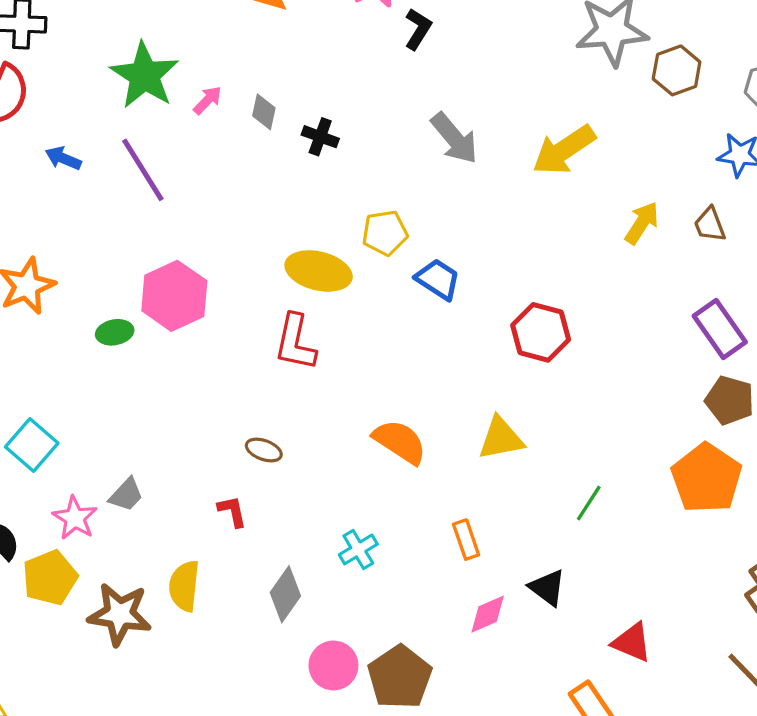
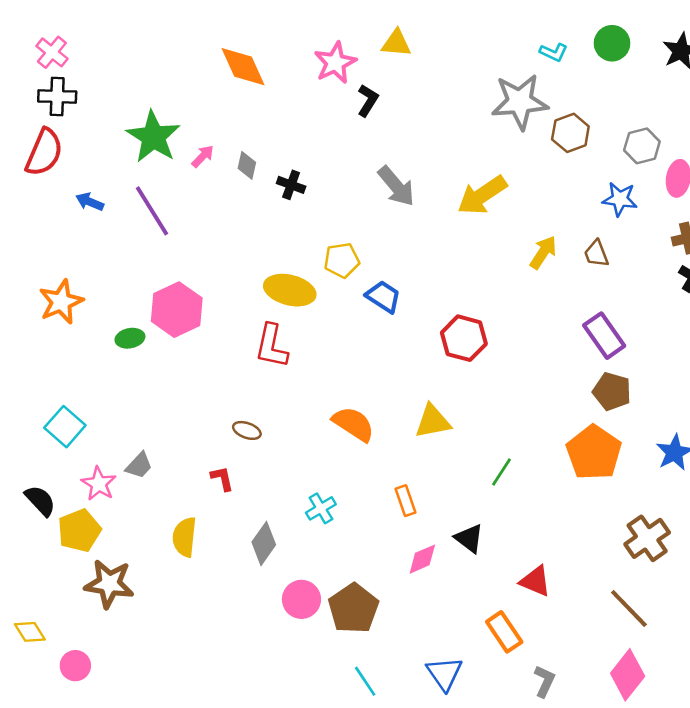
brown star: (120, 614) -> (109, 584), moved

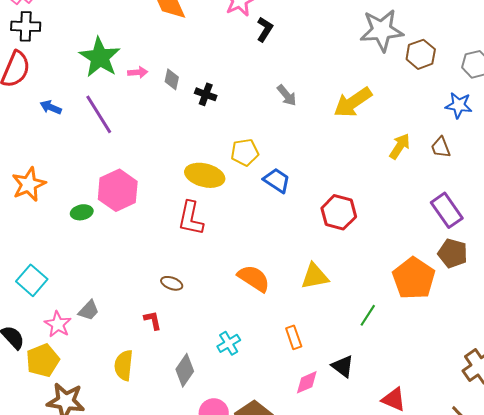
pink arrow: (203, 156) -> (138, 72), turned 42
gray arrow: (396, 186) -> (287, 95), size x0.7
orange pentagon: (594, 453) -> (414, 278), moved

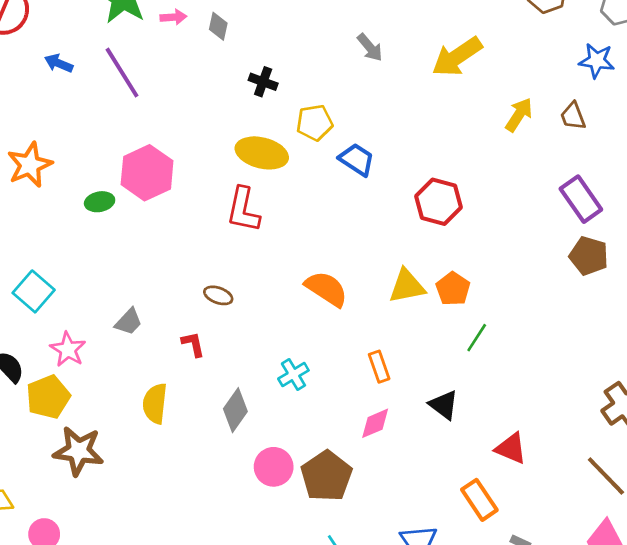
black cross: (206, 94) -> (263, 82), moved
orange pentagon: (414, 278) -> (453, 289), moved, size x0.6
gray trapezoid: (89, 310) -> (129, 322), moved
pink diamond: (307, 382) -> (375, 423), moved

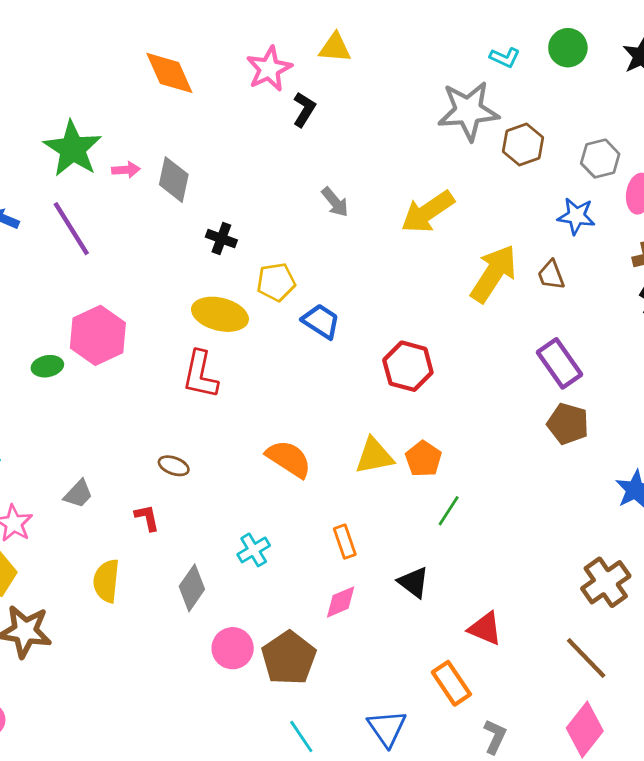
gray diamond: (218, 26) -> (174, 180), size x1.5
yellow arrow: (519, 115) -> (494, 274), size x1.6

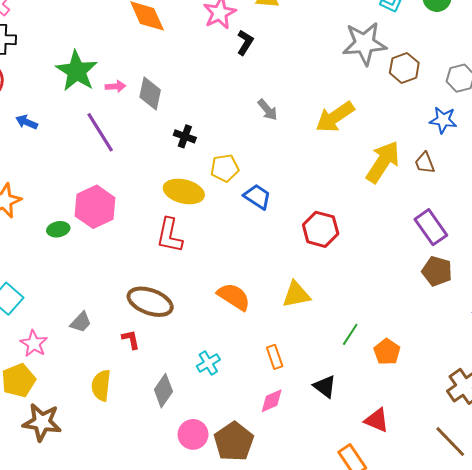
purple line: (71, 229) -> (100, 132), moved
orange pentagon: (423, 459) -> (387, 352), moved
brown ellipse: (174, 466) -> (150, 302), size x2.0

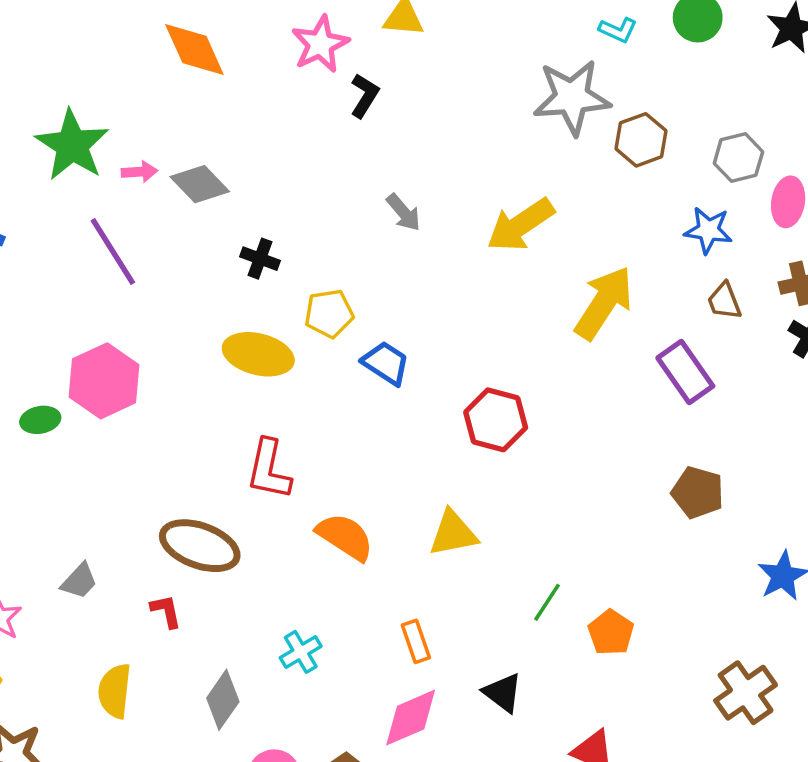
gray diamond: (150, 93) -> (200, 184), turned -56
brown trapezoid: (425, 163) -> (724, 301), moved
purple rectangle: (431, 227) -> (685, 372), moved
red L-shape: (170, 235) -> (269, 469), moved
pink diamond: (272, 401) -> (411, 718), size x1.4

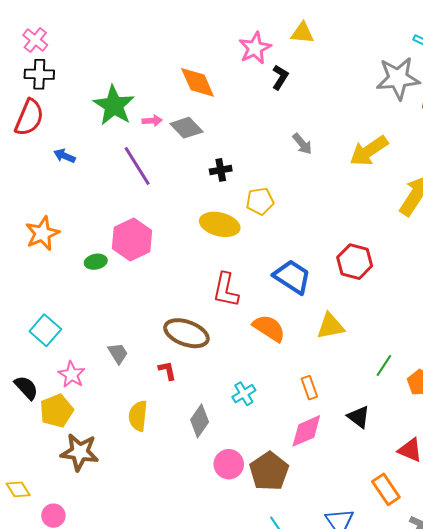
orange diamond: (194, 49) -> (198, 82), moved
black cross: (260, 259) -> (221, 170), turned -30
blue trapezoid: (386, 363) -> (292, 277), moved, size x1.4
gray trapezoid: (79, 581) -> (118, 353), turned -75

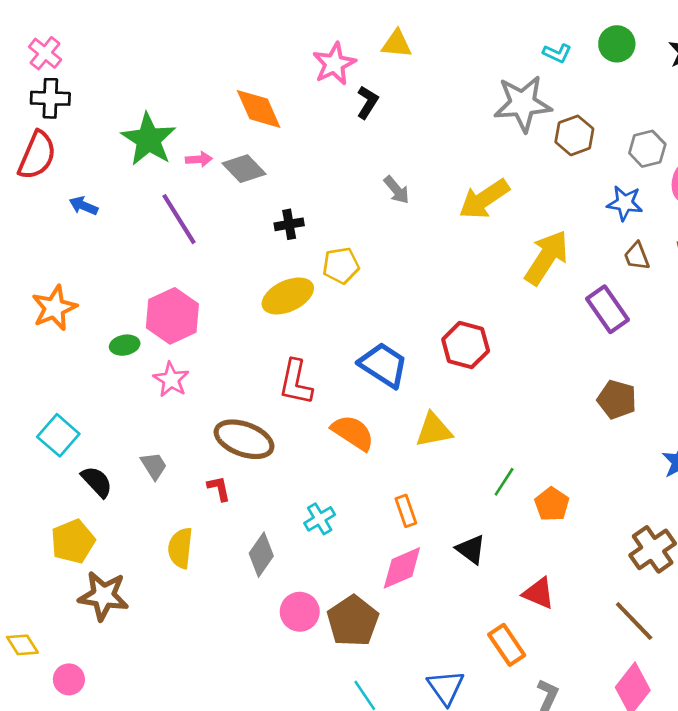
yellow ellipse: (220, 224) -> (288, 296), turned -39
pink star: (72, 375) -> (171, 380), moved
black semicircle: (26, 388) -> (97, 482), moved

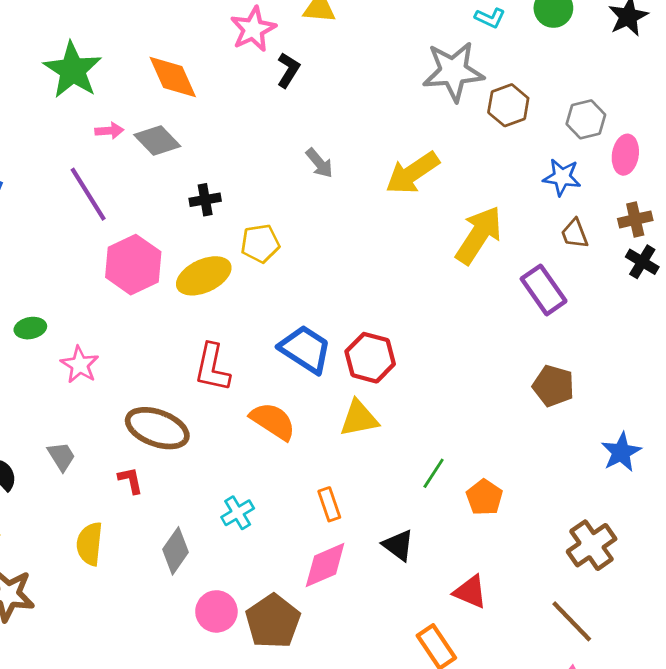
green star: (148, 139) -> (73, 70), moved
pink hexagon: (172, 316) -> (133, 265), moved
red hexagon: (466, 345) -> (370, 358), moved

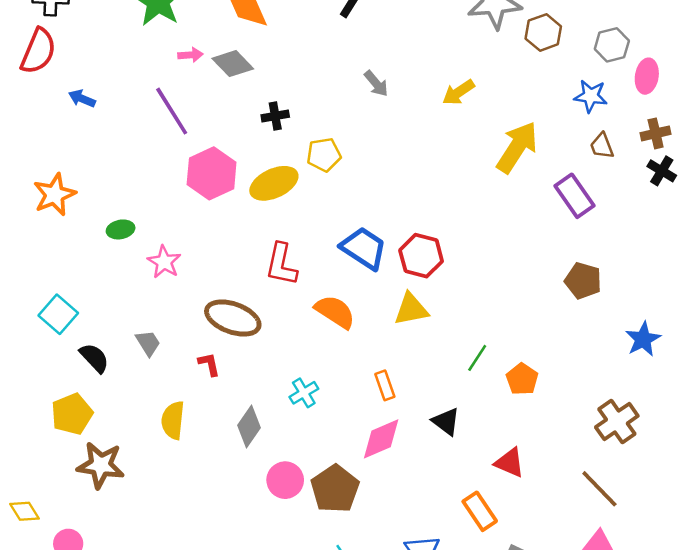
yellow arrow: (412, 173) -> (458, 92), size x0.7

